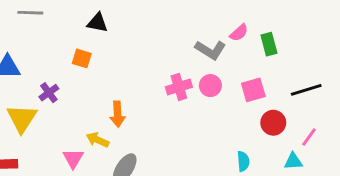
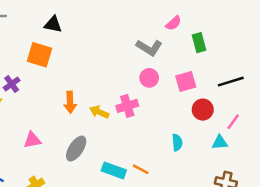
pink semicircle: (239, 33) -> (174, 23), moved
orange square: (82, 58) -> (40, 55), size x1.5
pink cross: (179, 87) -> (127, 106), moved
yellow arrow: (98, 140) -> (99, 112), moved
pink triangle: (73, 158) -> (32, 140), turned 48

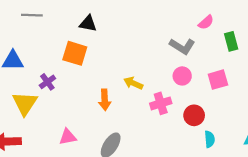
red circle: (203, 110) -> (194, 115), moved
yellow arrow: (99, 112) -> (133, 83), moved

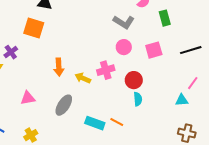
yellow arrow: (133, 83) -> (83, 78), moved
cyan semicircle: (210, 139) -> (138, 99), moved

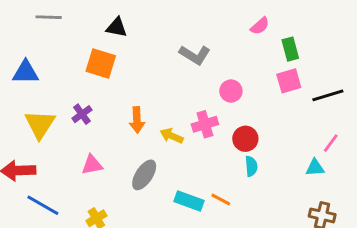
gray L-shape: (124, 22) -> (195, 55), moved
pink square: (154, 50) -> (289, 81), moved
purple cross: (11, 52) -> (82, 114), moved

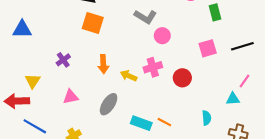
orange square: (101, 64) -> (93, 23), moved
pink square: (289, 81) -> (208, 48), moved
pink circle: (231, 91) -> (162, 36), moved
yellow triangle: (40, 124) -> (33, 81), moved, size x0.7
cyan semicircle: (251, 166) -> (207, 118), moved

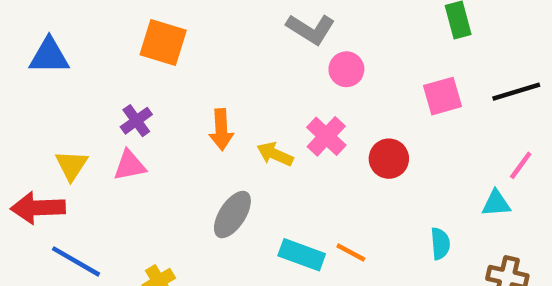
orange square: (93, 23) -> (163, 42), moved
pink cross: (153, 67) -> (326, 136), turned -30
pink triangle: (71, 97) -> (130, 165), moved

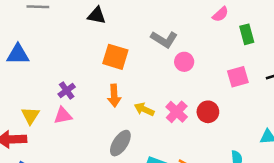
orange square: (163, 42) -> (115, 57), moved
pink cross: (326, 136) -> (177, 112), moved

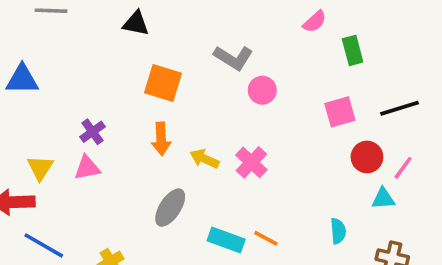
red circle: (208, 112) -> (367, 157), moved

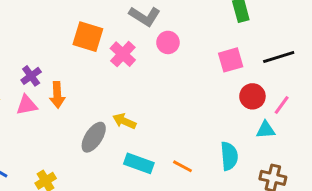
orange arrow: (161, 139) -> (57, 95), moved
yellow arrow: (204, 159) -> (124, 121), moved
pink cross: (251, 162) -> (123, 54), moved
cyan semicircle: (338, 231) -> (229, 156), size x1.4
orange line: (266, 238) -> (183, 166), moved

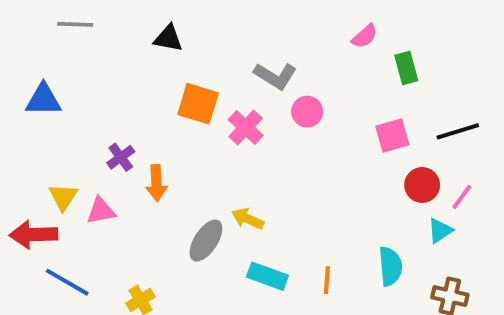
pink triangle: (27, 105) -> (101, 211), moved
cyan triangle: (266, 130) -> (440, 231), turned -30
orange line: (183, 166) -> (327, 280), turned 66

